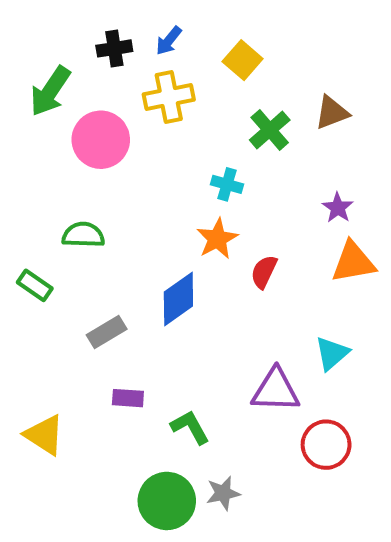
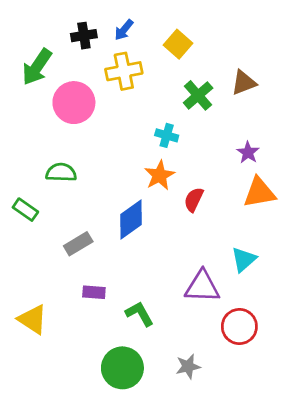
gray star: (223, 493) -> (188, 366), moved

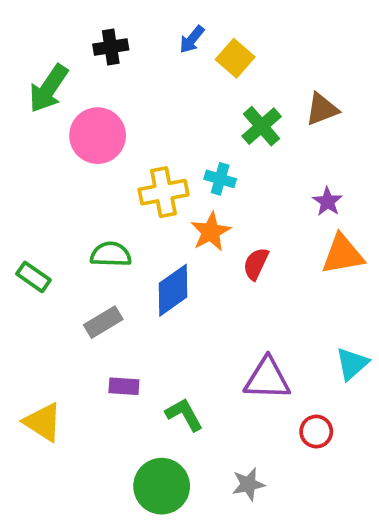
blue arrow: (124, 30) -> (192, 39), moved
yellow cross: (124, 71) -> (164, 192), moved
green semicircle: (61, 172) -> (111, 254), moved
cyan triangle: (244, 259) -> (352, 364), moved
red circle: (239, 327) -> (316, 432), size x0.7

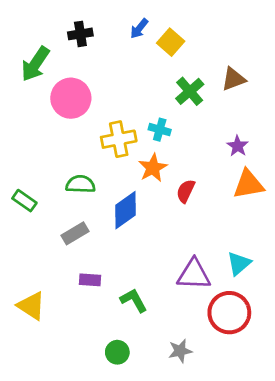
cyan triangle: (352, 364) -> (239, 263), moved
red circle: (316, 432) -> (229, 313), size x1.8
green circle: (162, 486) -> (117, 352), size x0.6

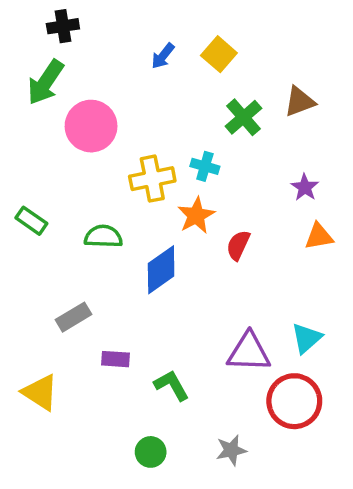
blue arrow: (139, 28) -> (163, 56), moved
black cross: (80, 34) -> (63, 26), moved
orange triangle: (248, 184) -> (319, 236), size x0.7
green rectangle: (24, 201) -> (31, 221), moved
gray rectangle: (75, 233) -> (73, 317), moved

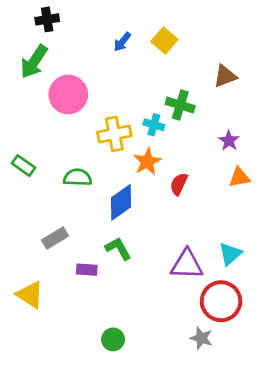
green cross: (243, 117) -> (180, 105), moved, turned -32
green L-shape: (172, 385) -> (118, 249), moved
gray star: (231, 450) -> (201, 338), moved, turned 30

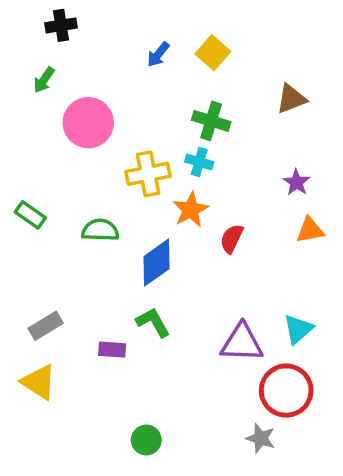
green arrow: (34, 62) -> (44, 80), size x0.6
green cross: (180, 105) -> (211, 121), moved
gray rectangle: (55, 238) -> (46, 326), moved

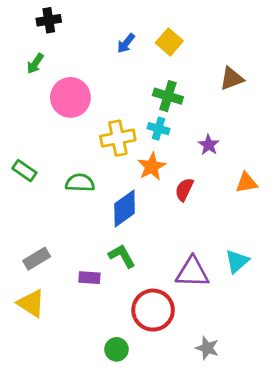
purple star: (296, 182) -> (209, 145), moved
red circle: (286, 391) -> (153, 310), moved

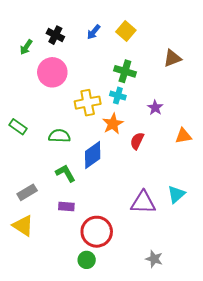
black cross: (49, 20) -> (55, 35), moved, turned 36
green L-shape: (122, 256) -> (65, 173), moved
red circle: (153, 310) -> (97, 232), moved

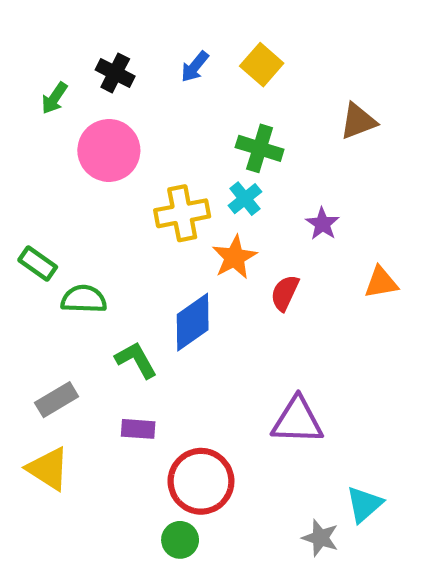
cyan cross: (118, 96) -> (245, 199), turned 35
green semicircle: (59, 136) -> (84, 299), moved
cyan triangle: (176, 194) -> (364, 504), moved

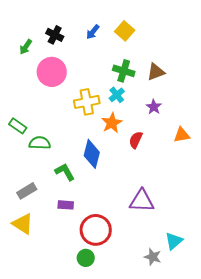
brown triangle: (358, 121) -> (156, 72), moved
blue diamond: (193, 322) -> (92, 154), turned -40

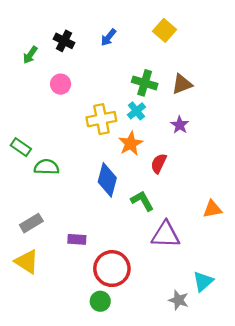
yellow square: (125, 31) -> (164, 30), moved
pink circle: (52, 72) -> (61, 84), size x0.6
orange triangle: (182, 135) -> (212, 209), moved
green L-shape: (65, 172) -> (142, 201), moved

